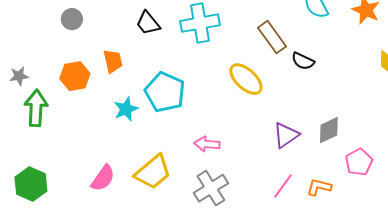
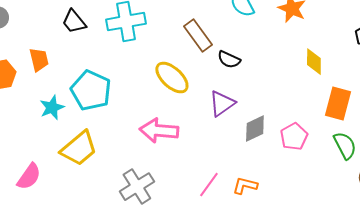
purple triangle: (286, 135) -> (222, 104), moved
pink arrow: (207, 144) -> (159, 131), moved, size x1.5
pink pentagon: (359, 162) -> (294, 137), moved
yellow trapezoid: (153, 172) -> (79, 149), moved

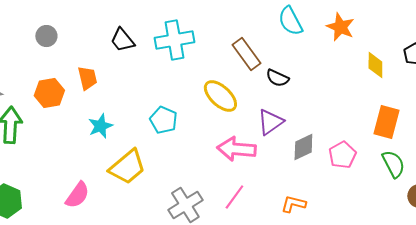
yellow diamond: (314, 62) -> (375, 65), moved
cyan pentagon: (91, 91) -> (163, 120), moved, size x0.7
pink arrow: (159, 131) -> (236, 149), moved
pink line: (209, 185) -> (234, 197), moved

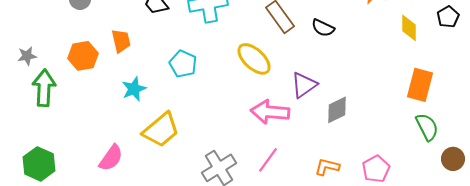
black semicircle: (277, 78) -> (323, 28), moved
cyan pentagon: (163, 120) -> (183, 64), moved
pink pentagon: (342, 155) -> (376, 169), moved

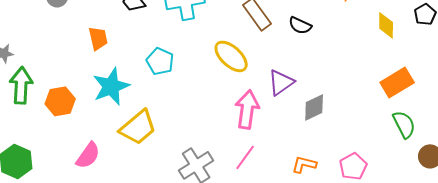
orange hexagon: (83, 56) -> (60, 101), moved
orange rectangle: (420, 85) -> (397, 82), turned 44
cyan star: (134, 89) -> (111, 86), size x1.5
pink arrow: (270, 112) -> (247, 109), turned 93

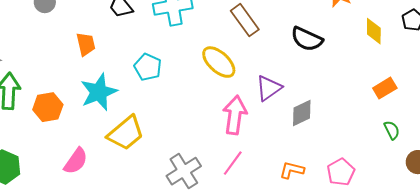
black semicircle: (300, 25) -> (307, 39), moved, size x1.4
orange rectangle: (397, 82) -> (385, 88), size x0.7
green semicircle: (404, 124) -> (392, 130), size x0.7

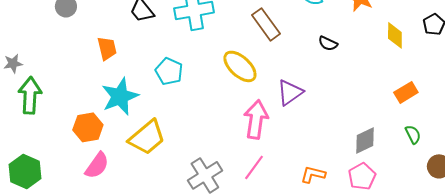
black semicircle: (307, 39) -> (328, 43), size x0.6
orange hexagon: (48, 107) -> (88, 127), moved
gray diamond: (302, 113) -> (365, 140), moved

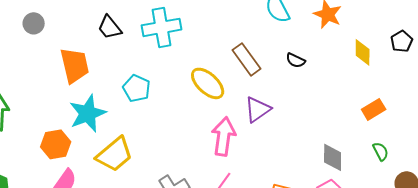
brown rectangle: (266, 24) -> (247, 59), moved
orange trapezoid: (107, 48) -> (75, 65), size x1.5
gray diamond: (365, 140) -> (333, 157), turned -64

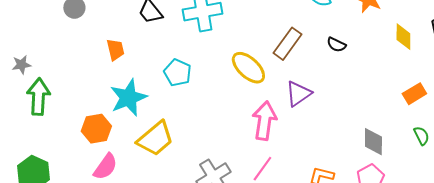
brown rectangle: (247, 59) -> (287, 44), turned 72
orange trapezoid: (75, 65) -> (115, 50), size x0.6

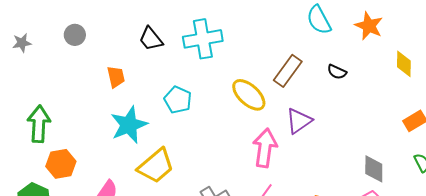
gray star: (21, 65) -> (22, 43), moved
orange hexagon: (96, 129) -> (61, 164), moved

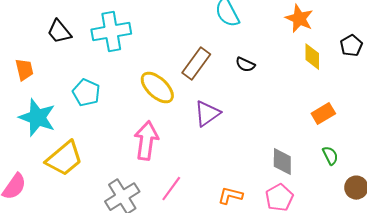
orange star: (369, 26) -> (299, 19), moved
cyan star: (129, 125) -> (37, 118), turned -30
pink arrow: (265, 148) -> (146, 141), moved

